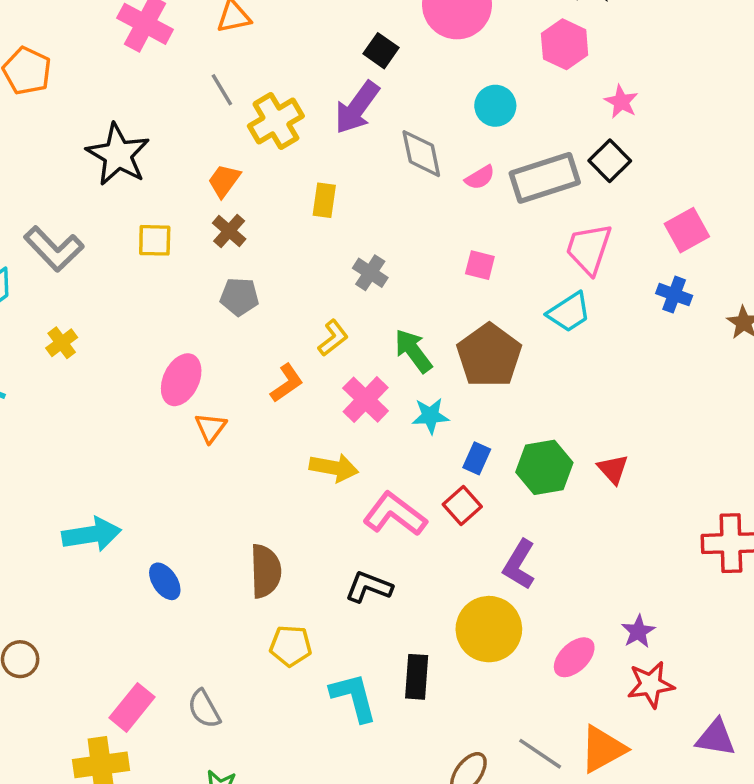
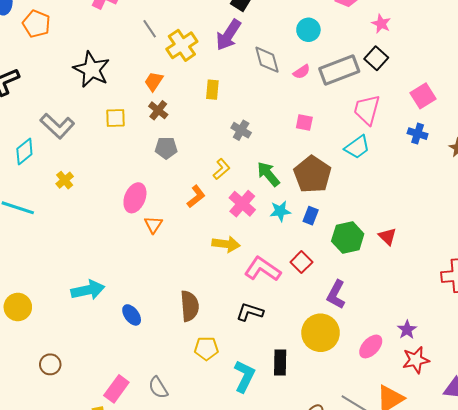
blue rectangle: (477, 458) -> (311, 216), moved
cyan L-shape: (354, 697) -> (244, 376), turned 44

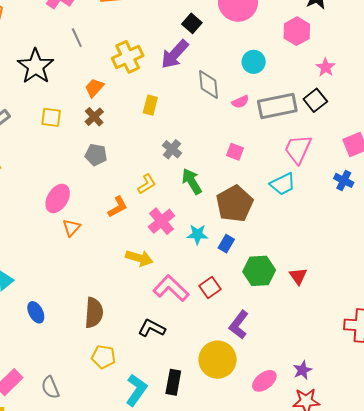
gray line: (150, 29) -> (77, 38), moved
green arrow: (268, 174) -> (192, 181), moved

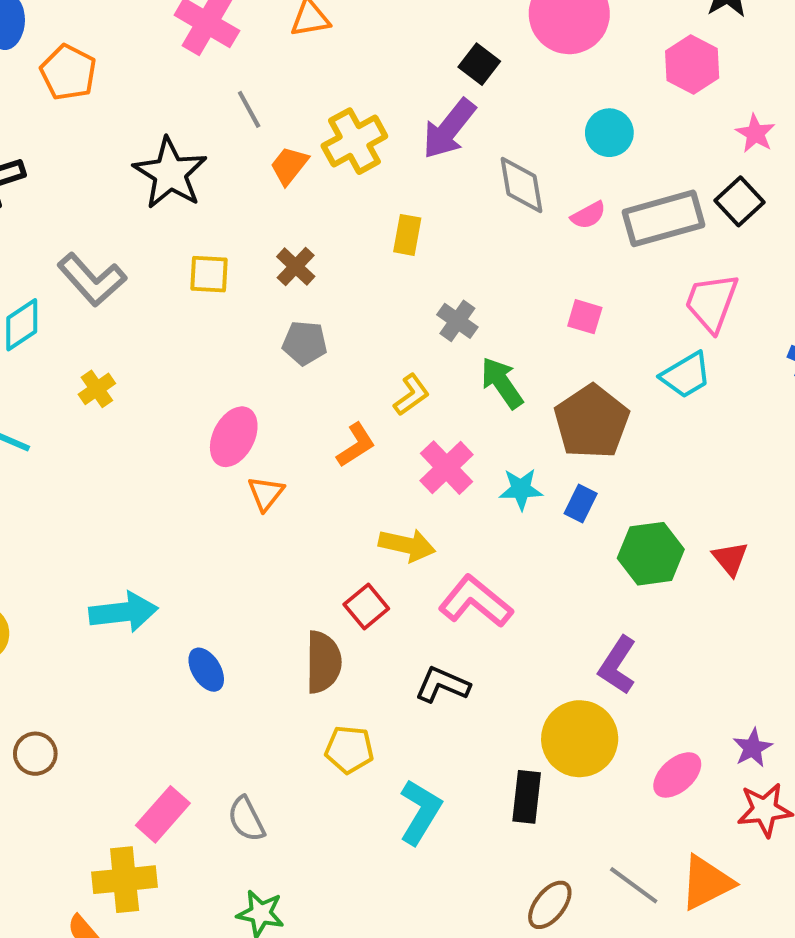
orange trapezoid: (94, 88) -> (289, 166), moved
red square: (210, 288) -> (366, 607), moved
black rectangle: (173, 382) -> (527, 797), moved

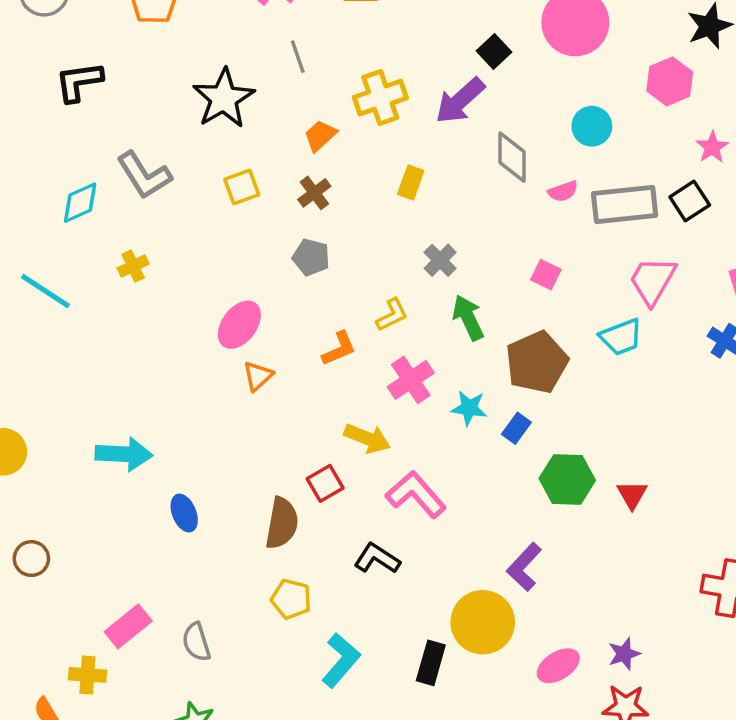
orange trapezoid: (289, 166) -> (320, 136), moved
yellow square: (209, 274) -> (242, 187), turned -33
yellow cross: (125, 880) -> (87, 675), size x0.7

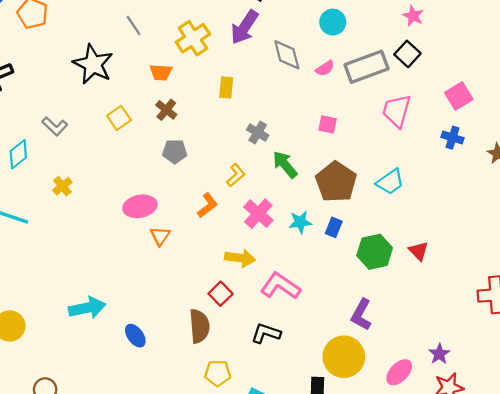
orange trapezoid: (320, 136) -> (161, 72), turned -120
gray L-shape: (144, 175) -> (55, 126), size x0.7
pink ellipse: (239, 325) -> (140, 206), turned 56
cyan trapezoid: (621, 337) -> (390, 182), moved

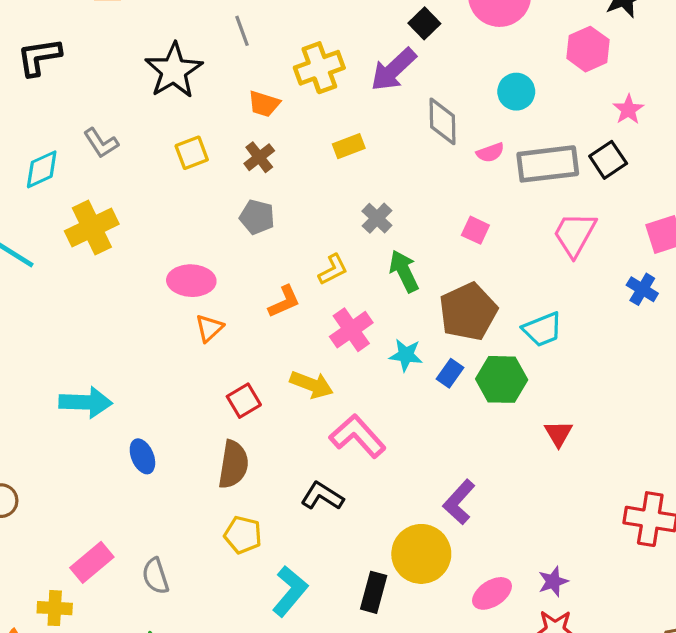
yellow rectangle: (226, 87) -> (349, 146), turned 50
yellow cross: (62, 186) -> (92, 228), size x1.8
green hexagon: (375, 252) -> (502, 379), moved
red square: (221, 294) -> (244, 401), moved

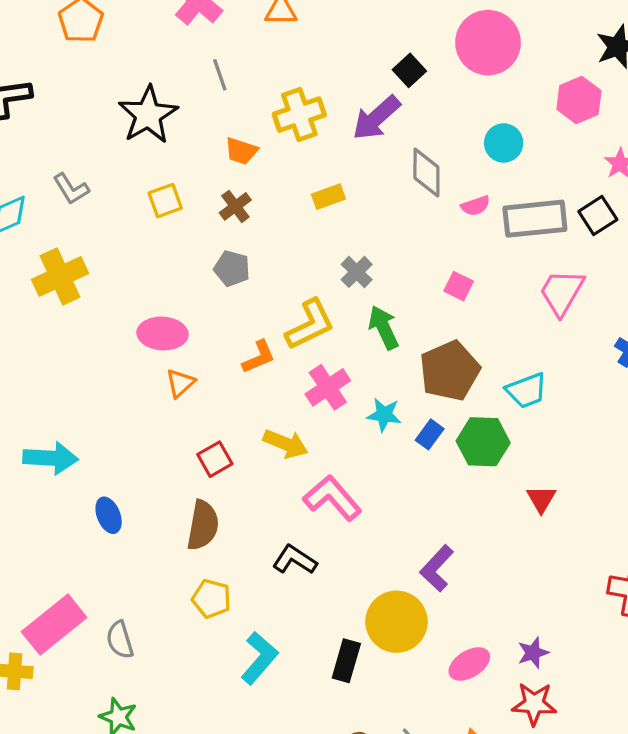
yellow L-shape: (333, 270) -> (310, 325), size x1.6
pink rectangle: (92, 562) -> (54, 625), size x1.4

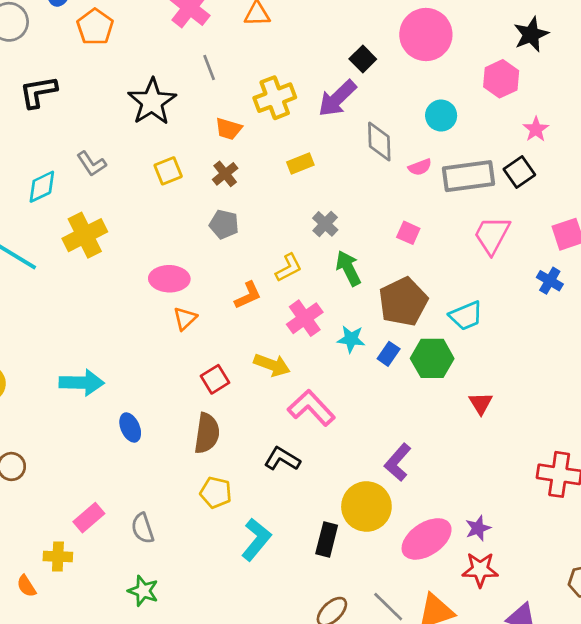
yellow L-shape: (310, 325) -> (289, 268), size x0.7
pink rectangle: (54, 625) -> (89, 518), size x0.6
pink ellipse: (469, 664) -> (427, 539), size x1.5

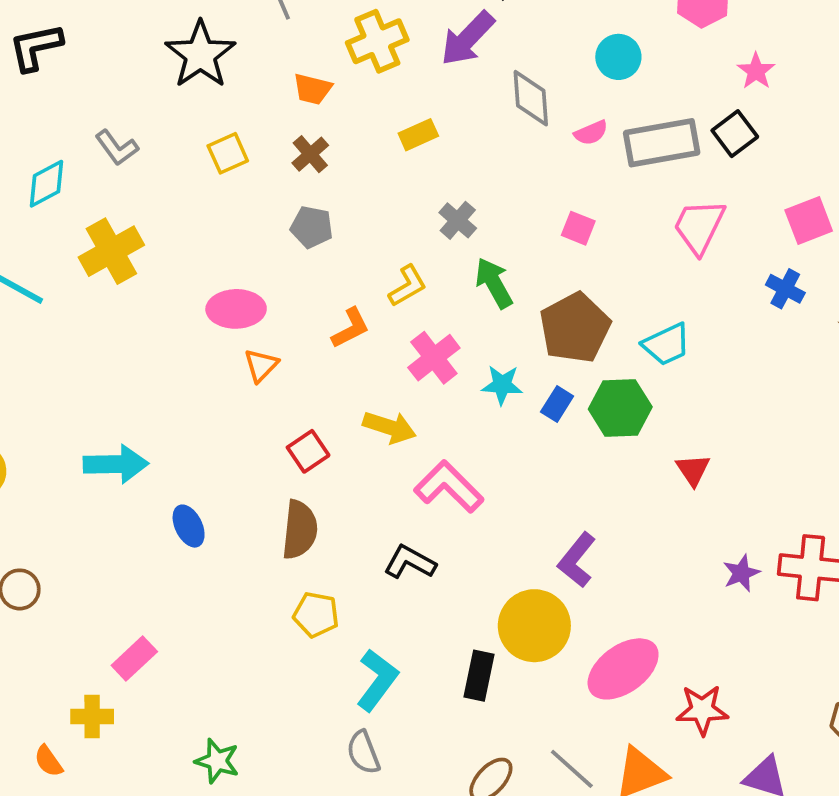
gray semicircle: (143, 528) -> (363, 752), moved
purple star: (478, 528) -> (741, 573), moved

